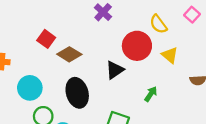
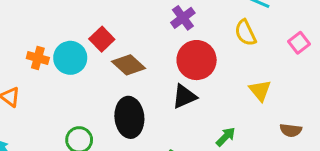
yellow semicircle: (158, 24) -> (245, 33), moved
red circle: (137, 46) -> (197, 60), moved
cyan circle: (30, 88) -> (70, 58), moved

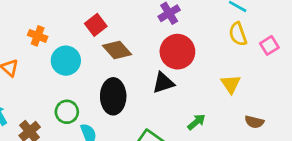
yellow semicircle: (245, 33) -> (238, 34), moved
cyan circle: (70, 58) -> (66, 61), moved

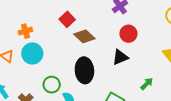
orange cross: (38, 36) -> (25, 31), turned -32
red circle: (177, 52) -> (128, 34), size x0.7
cyan circle: (66, 61) -> (32, 53), moved

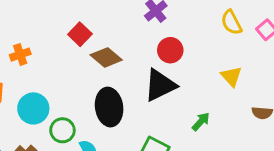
cyan circle: (32, 53) -> (33, 108), moved
black triangle: (120, 57) -> (160, 85), size x1.4

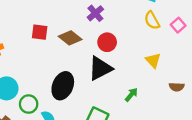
red square: (80, 34) -> (40, 32), turned -35
brown diamond: (106, 57) -> (70, 38), moved
black ellipse: (109, 107) -> (63, 86), turned 32

